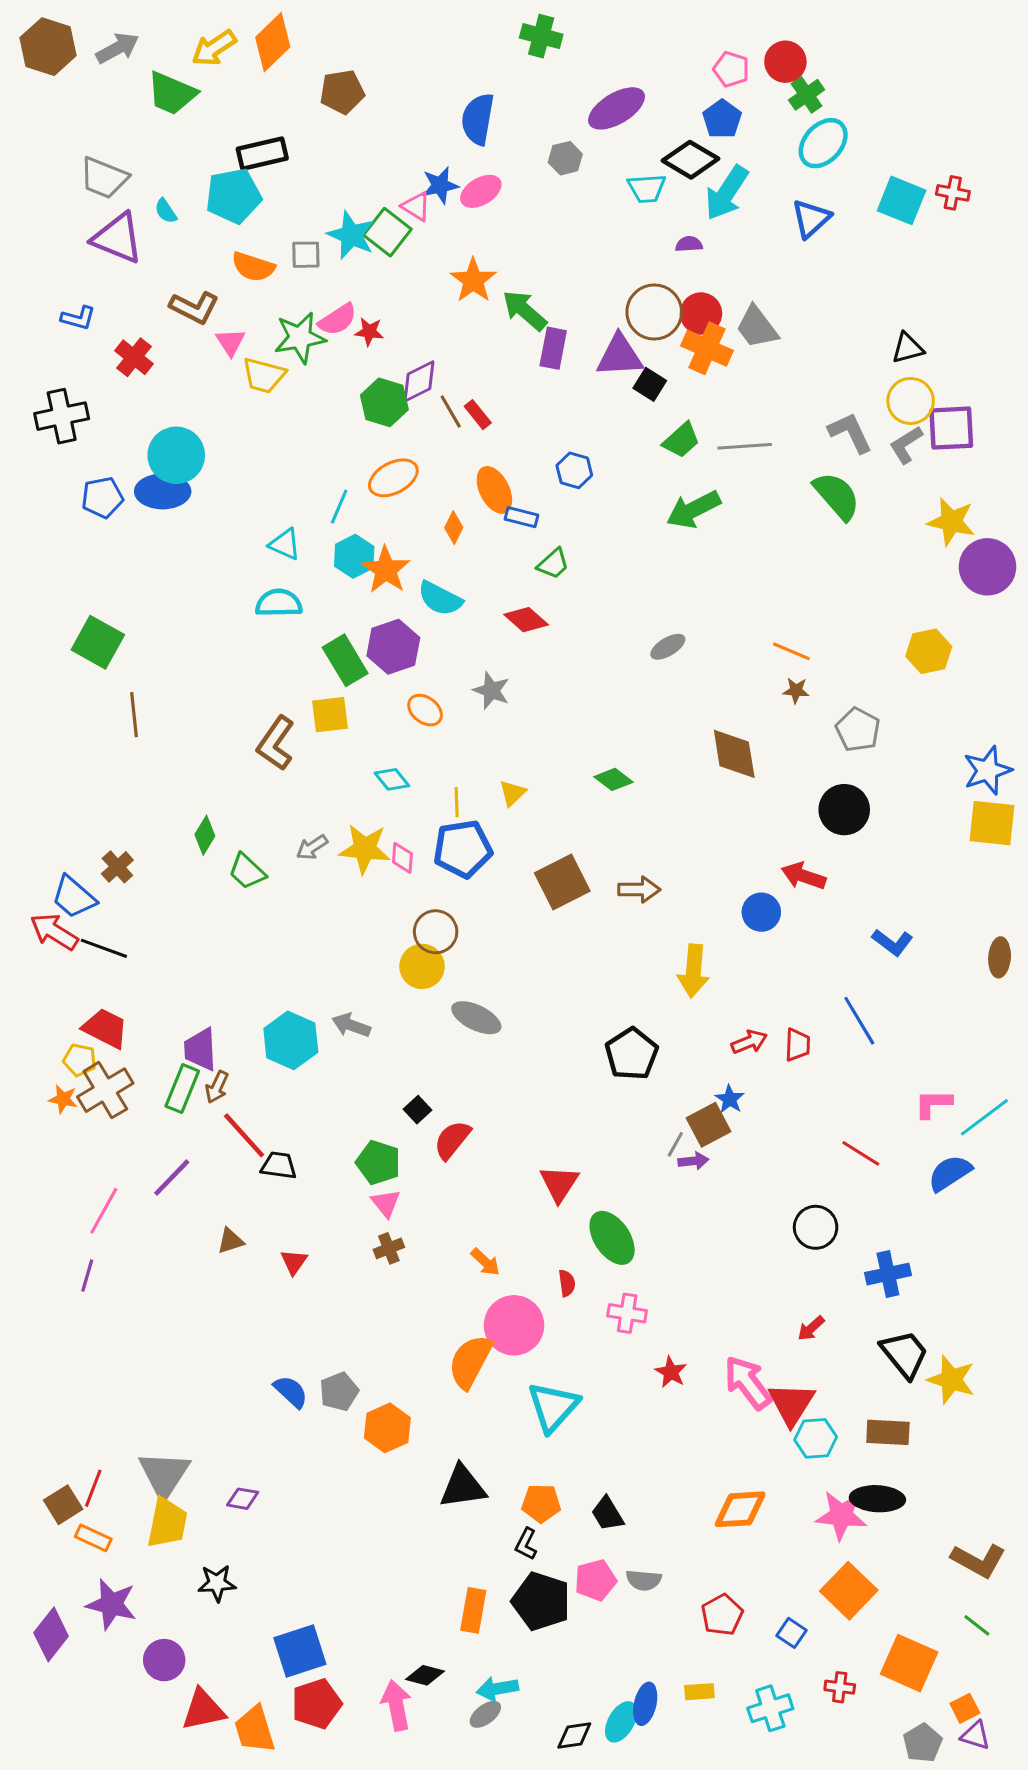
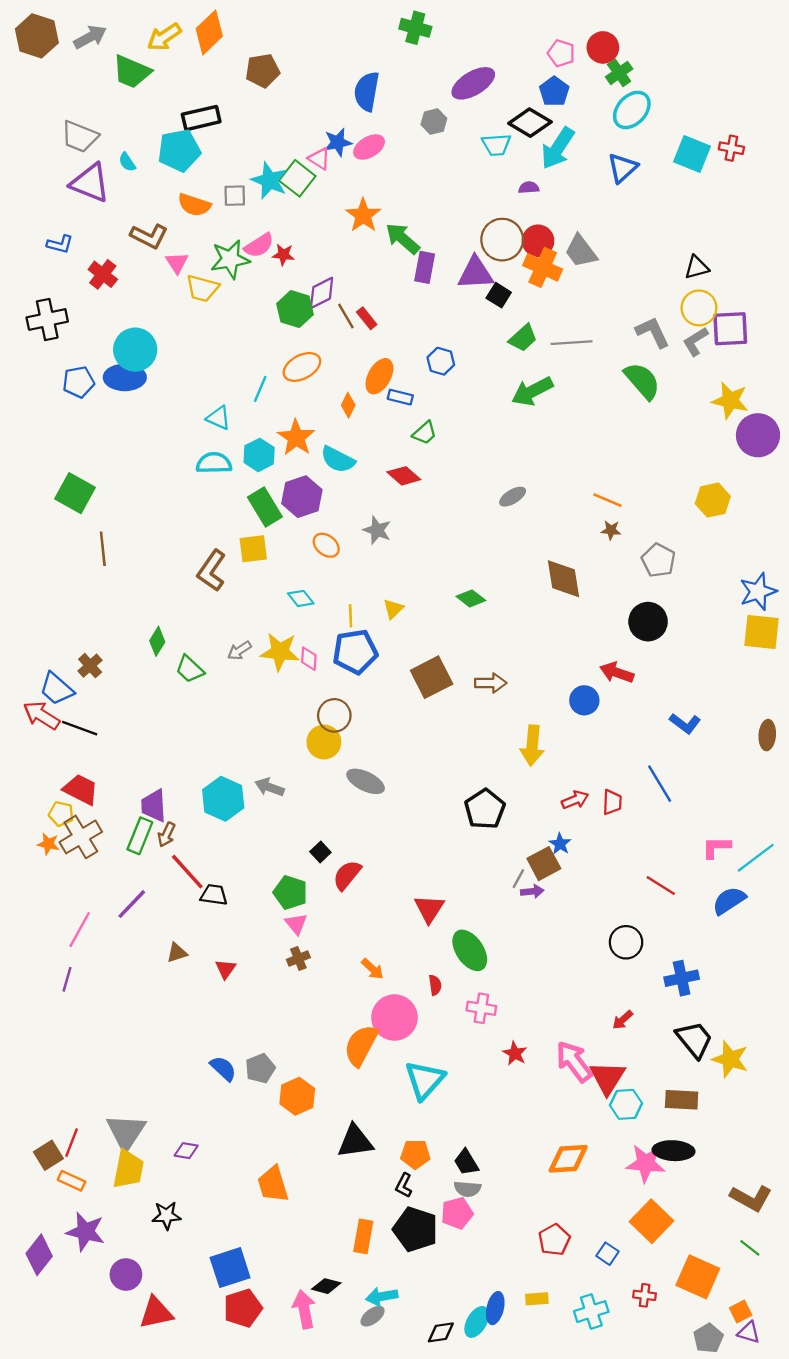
orange ellipse: (494, 490) -> (379, 376), turned 56
cyan hexagon: (354, 556) -> (259, 455), moved
gray semicircle: (644, 1580) -> (467, 1189), moved
orange trapezoid: (255, 1729) -> (273, 1184), moved

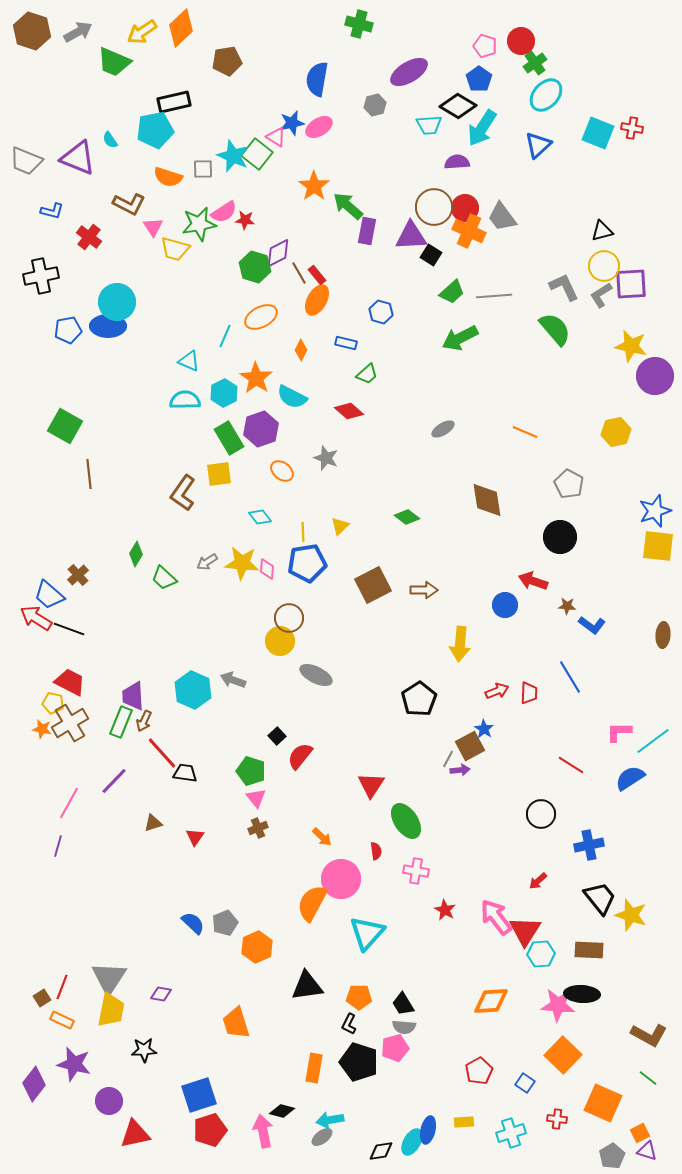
gray trapezoid: (80, 137) -> (26, 161), moved
purple semicircle: (529, 188) -> (457, 162), size x1.4
orange ellipse: (379, 376) -> (317, 300), moved
brown star: (611, 530) -> (567, 606), moved
brown square: (48, 1155) -> (42, 998), size x0.7

